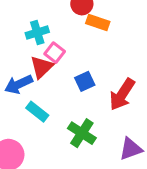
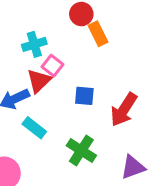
orange rectangle: (98, 22) -> (98, 34), turned 45
blue square: (85, 81) -> (84, 96), turned 30

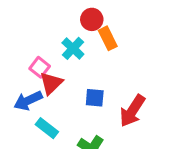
cyan cross: (34, 44) -> (73, 48), moved, turned -30
pink square: (53, 66) -> (40, 67), moved

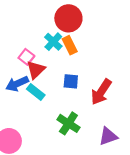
red circle: (92, 19) -> (68, 18), size x1.5
orange rectangle: (108, 38) -> (70, 45), moved
cyan rectangle: (47, 128) -> (36, 92), moved

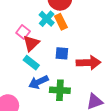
blue arrow: (17, 84) -> (38, 82), moved
red arrow: (101, 92) -> (88, 63), turned -125
green cross: (68, 123) -> (60, 90), turned -30

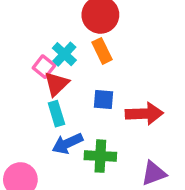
cyan cross: (47, 19) -> (64, 54), moved
cyan rectangle: (31, 63) -> (56, 114), turned 35

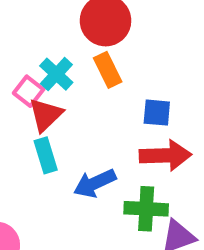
blue square: (104, 100) -> (157, 113), moved
blue arrow: (67, 143) -> (95, 183), moved
green cross: (100, 156) -> (146, 209), moved

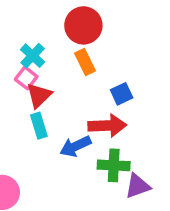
cyan cross: (56, 74) -> (33, 56), moved
blue square: (157, 113) -> (122, 94), turned -30
red arrow: (165, 155) -> (107, 126), moved

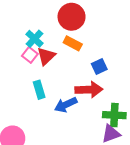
orange rectangle: (85, 62) -> (73, 43), turned -36
red triangle: (39, 95) -> (46, 56), moved
green cross: (114, 165) -> (114, 115), moved

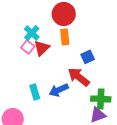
orange rectangle: (73, 43) -> (65, 37), turned 56
cyan rectangle: (39, 90) -> (35, 92), moved
red arrow: (89, 90) -> (79, 77), turned -140

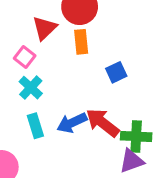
cyan cross: (32, 33) -> (31, 88), moved
red triangle: (42, 48) -> (44, 28), moved
red arrow: (79, 77) -> (103, 123), moved

